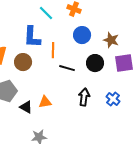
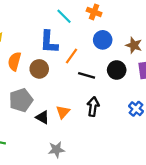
orange line: (53, 50) -> (71, 56), turned 35
black arrow: (84, 97) -> (93, 107), moved
orange triangle: (45, 102) -> (63, 112), turned -40

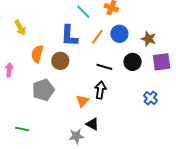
orange line: (71, 56) -> (97, 37), moved
black arrow: (93, 107) -> (100, 90), moved
black triangle: (42, 117) -> (92, 124), moved

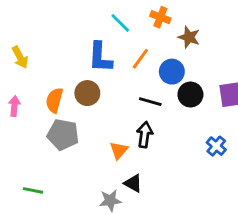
yellow arrow: (20, 28) -> (20, 57), moved
blue circle: (119, 34) -> (172, 72), moved
brown star: (149, 39) -> (189, 37), moved
orange semicircle: (37, 54) -> (54, 100), moved
gray pentagon: (43, 90) -> (63, 135), turned 30

